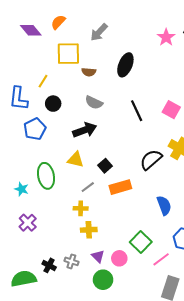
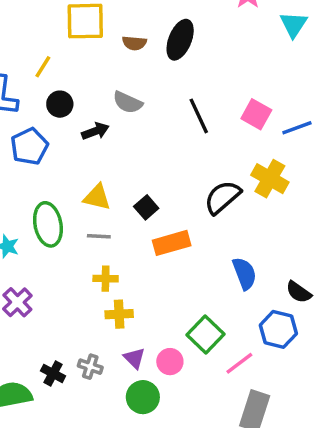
brown semicircle: (89, 72) -> (134, 43), moved
black arrow: (85, 130) -> (95, 131), moved, size x0.7
gray line: (88, 187) -> (99, 236), moved, turned 40

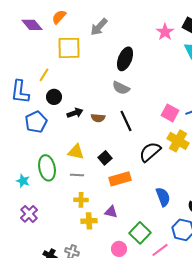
brown semicircle: (134, 43) -> (98, 118), moved
gray semicircle: (128, 102) -> (121, 88), moved
pink square: (256, 114) -> (170, 113), moved
black line: (199, 116) -> (126, 121), moved
purple triangle: (134, 358) -> (111, 212), moved, turned -32

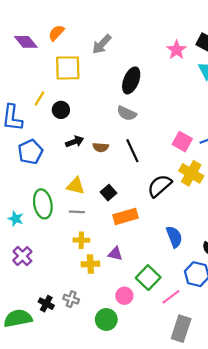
black circle: (54, 97) -> (61, 110), moved

